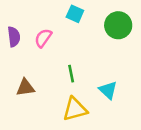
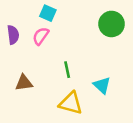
cyan square: (75, 14) -> (48, 13), moved
yellow triangle: (75, 109) -> (71, 103), turned 30

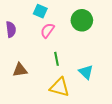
green circle: (112, 24) -> (82, 20), moved
pink semicircle: (41, 36) -> (47, 30), moved

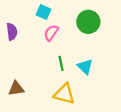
brown triangle: (20, 70) -> (16, 89), moved
cyan triangle: (86, 72) -> (85, 67), moved

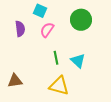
purple semicircle: (12, 32) -> (20, 29), moved

